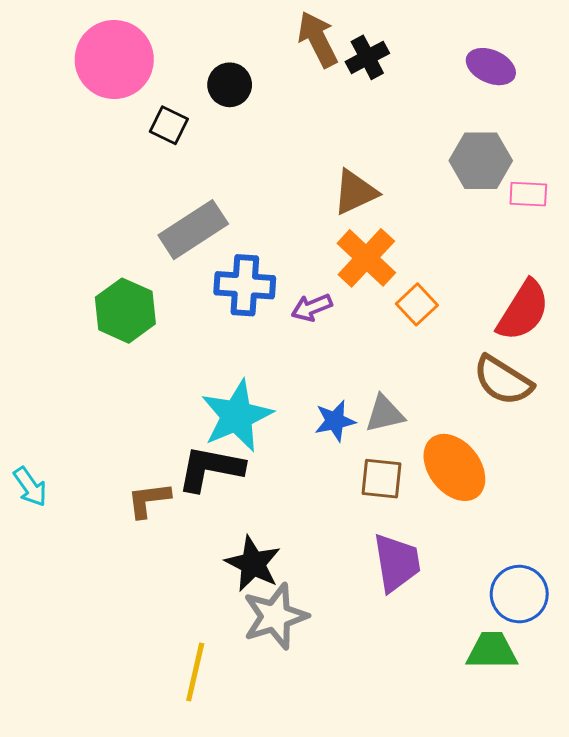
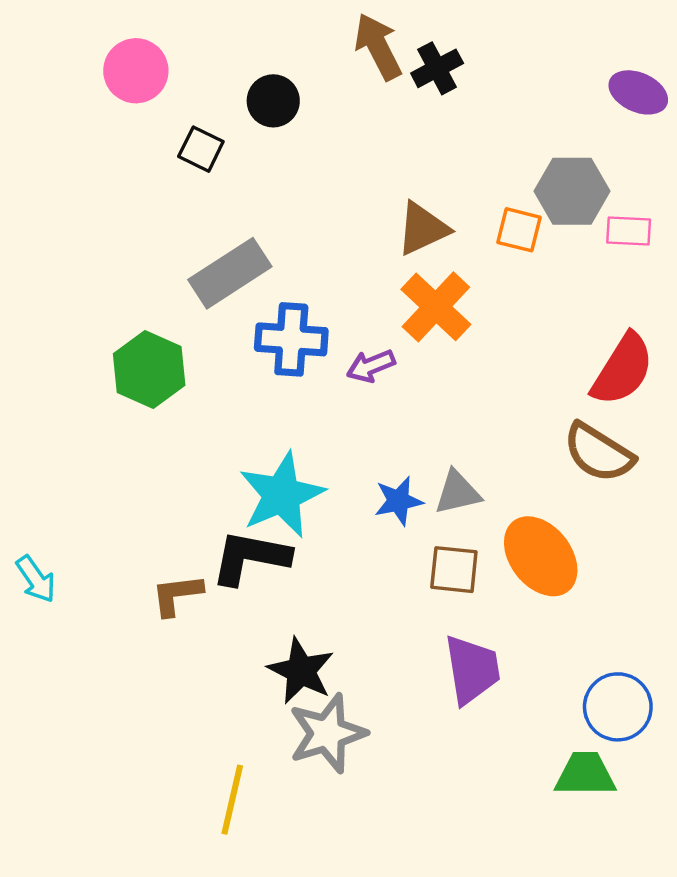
pink circle: (114, 59) -> (136, 71), size x0.7
purple ellipse: (491, 67) -> (638, 92), moved
orange square: (417, 304) -> (519, 230), moved, turned -33

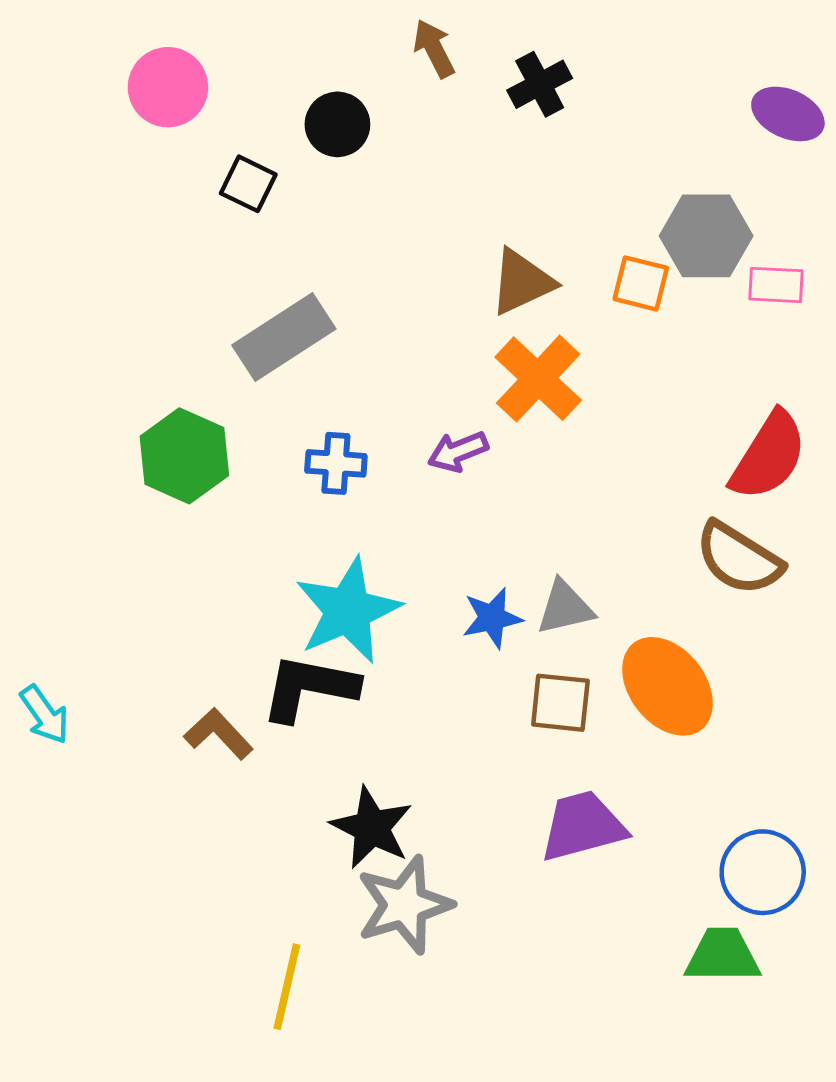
brown arrow: (378, 47) -> (434, 49), moved, size x0.7
blue cross: (291, 339) -> (336, 463), moved, size x0.7
brown L-shape: (177, 595) -> (219, 734), turned 54
purple trapezoid: (472, 670) -> (583, 826), turned -96

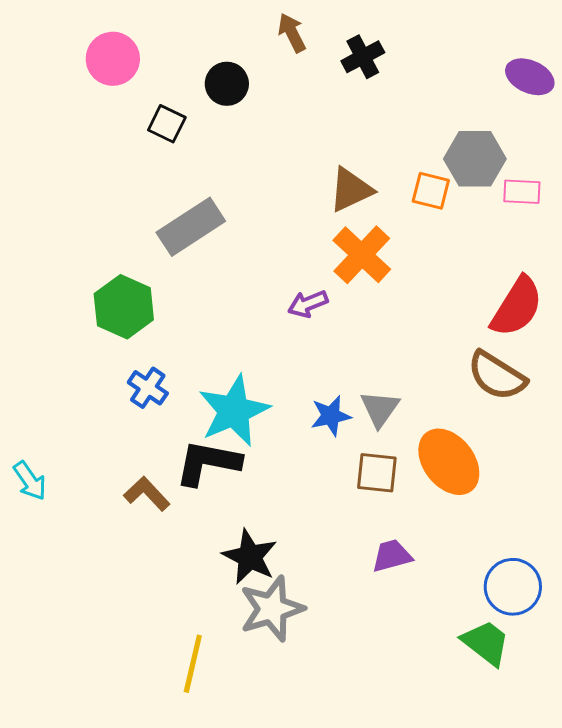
blue cross: (336, 463) -> (148, 388), moved, turned 30
gray triangle: (565, 608) -> (380, 409), turned -42
purple trapezoid: (583, 826) -> (392, 556), size x0.7
green trapezoid: (723, 955) -> (486, 643), turned 38

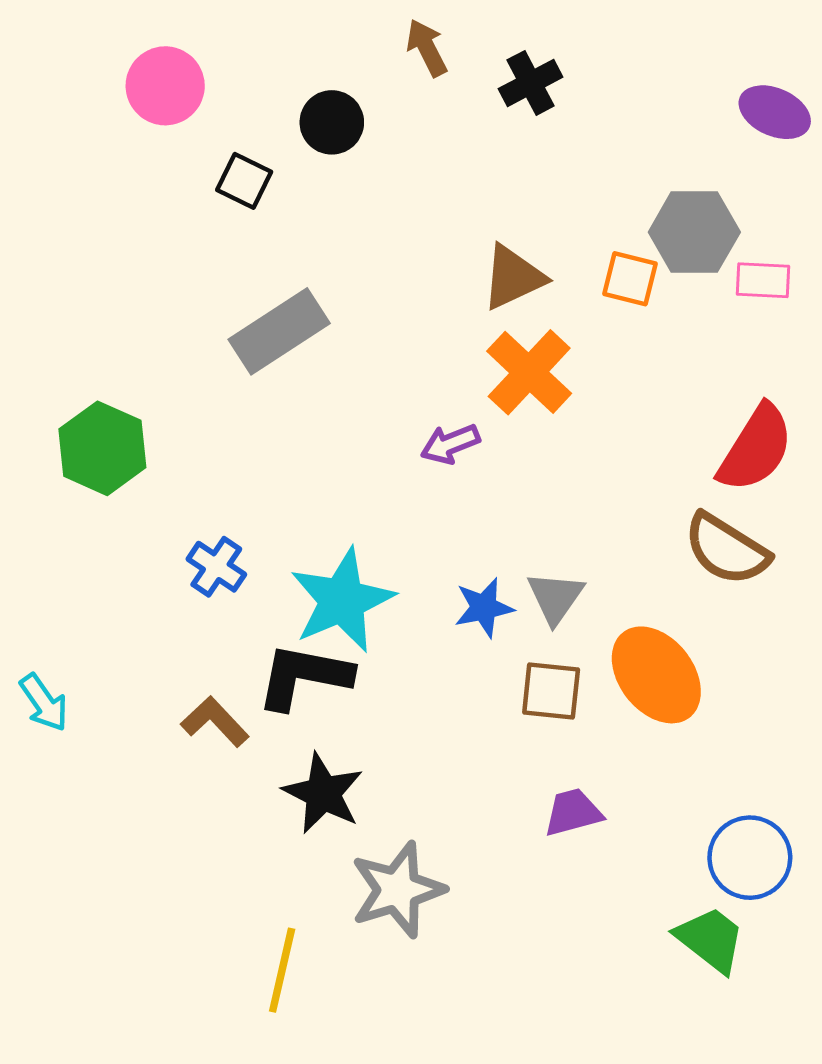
green hexagon: (124, 307) -> (102, 448), moved
black star: (250, 557) -> (323, 793), moved

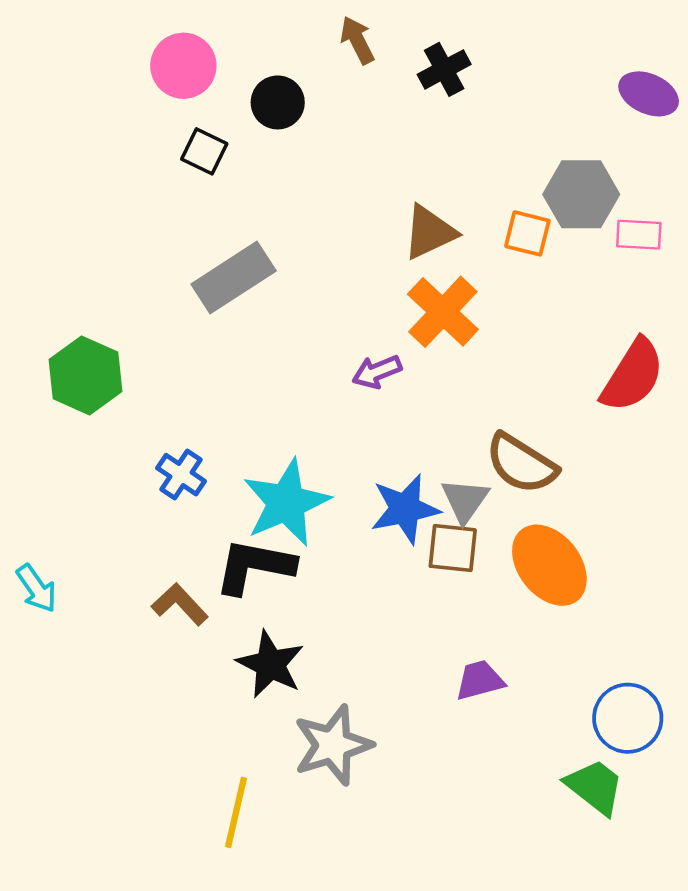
pink circle: (165, 86) -> (183, 66), moved
brown semicircle: (726, 549) -> (521, 464), moved
blue star: (484, 608) -> (405, 509), size x1.4
brown square: (551, 691) -> (453, 548), moved

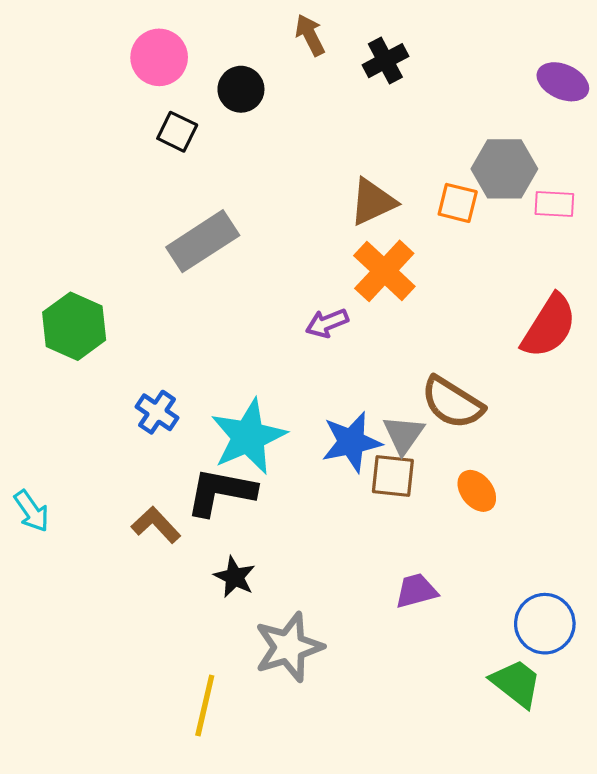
orange ellipse: (549, 565) -> (477, 491), size x0.6
black star: (270, 664) -> (235, 577), size x0.7

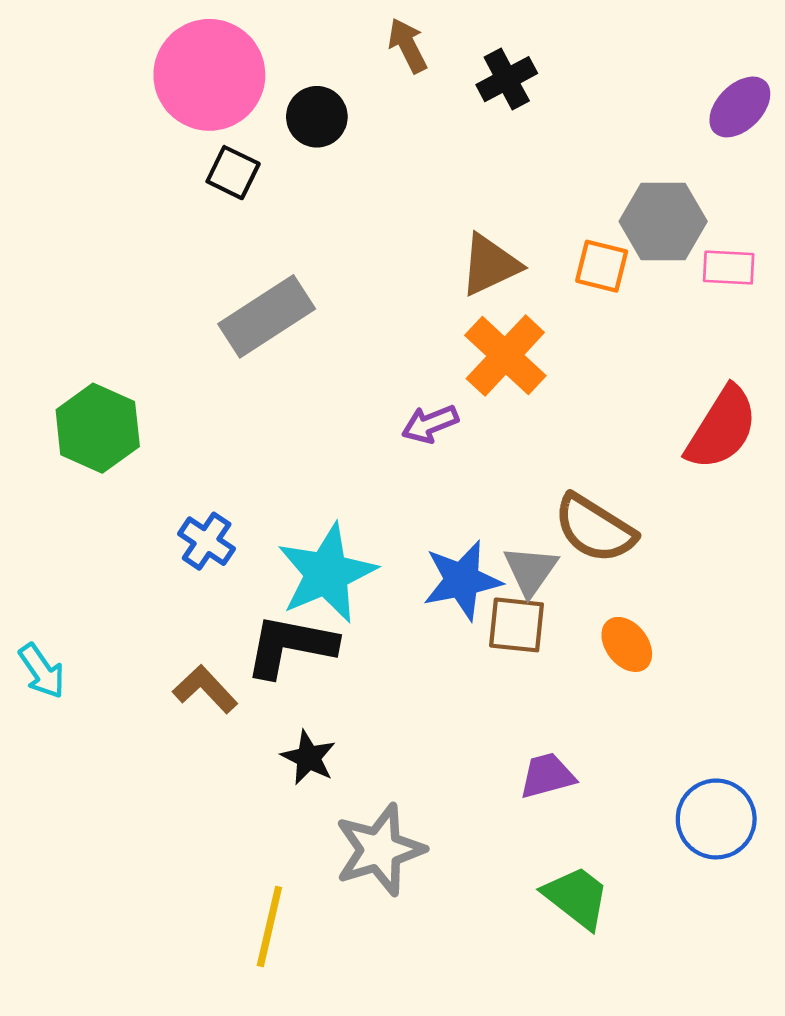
pink circle: (159, 57) -> (209, 75), size x1.5
purple ellipse: (563, 82) -> (740, 107), turned -69
green trapezoid: (516, 683) -> (577, 897), moved

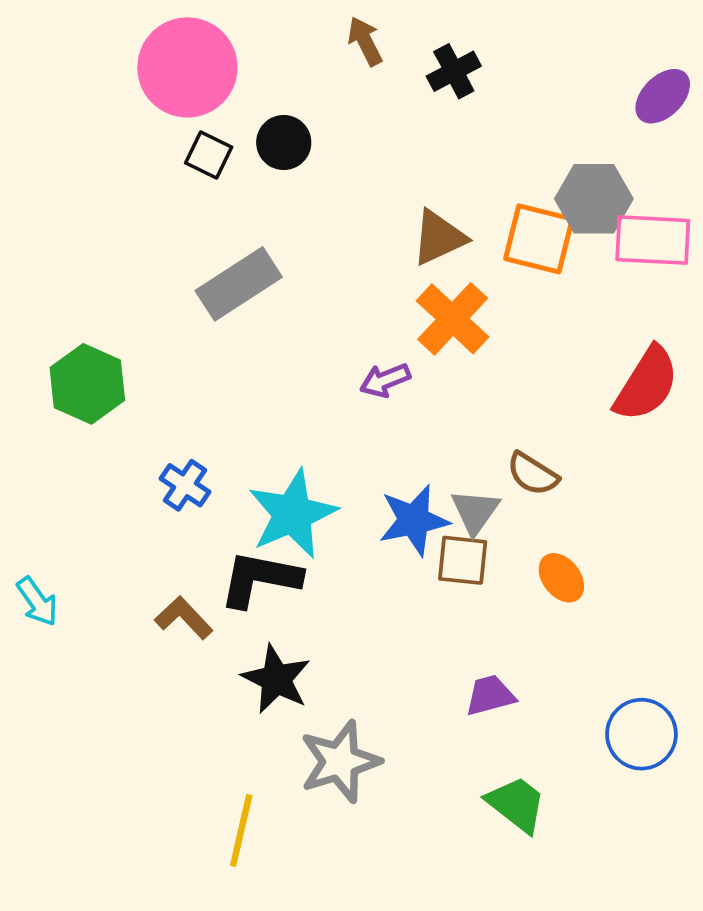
black circle: (317, 117) -> (284, 142), moved
orange square: (602, 266) -> (539, 239), size x1.5
pink rectangle: (729, 268) -> (653, 240), size x1.6
brown semicircle: (595, 529) -> (533, 474), size x0.7
black star: (308, 758) -> (276, 679), size x1.4

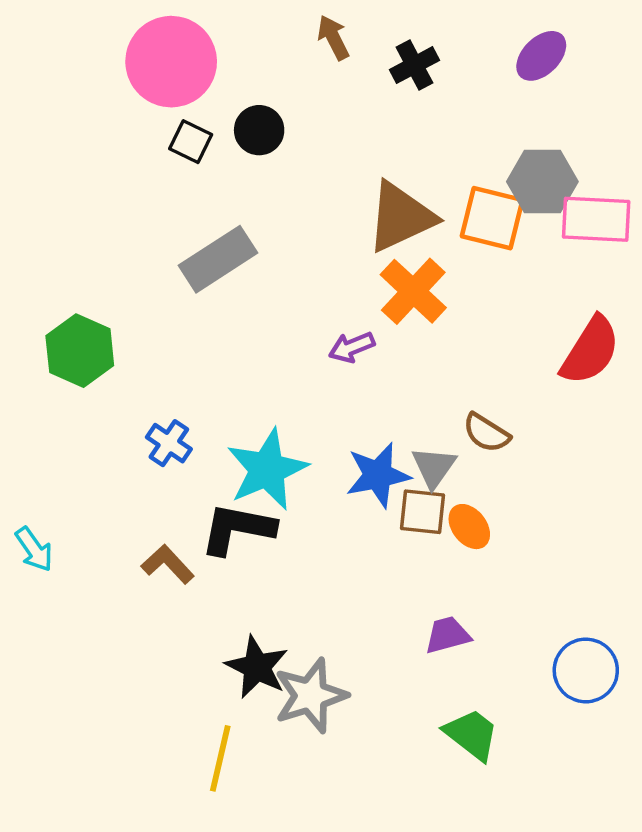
purple ellipse: (663, 96) -> (541, 56), moved
brown triangle: (439, 238) -> (401, 217), size x1.4
orange ellipse: (561, 578) -> (469, 527), moved
black star: (276, 679) -> (257, 667), moved

